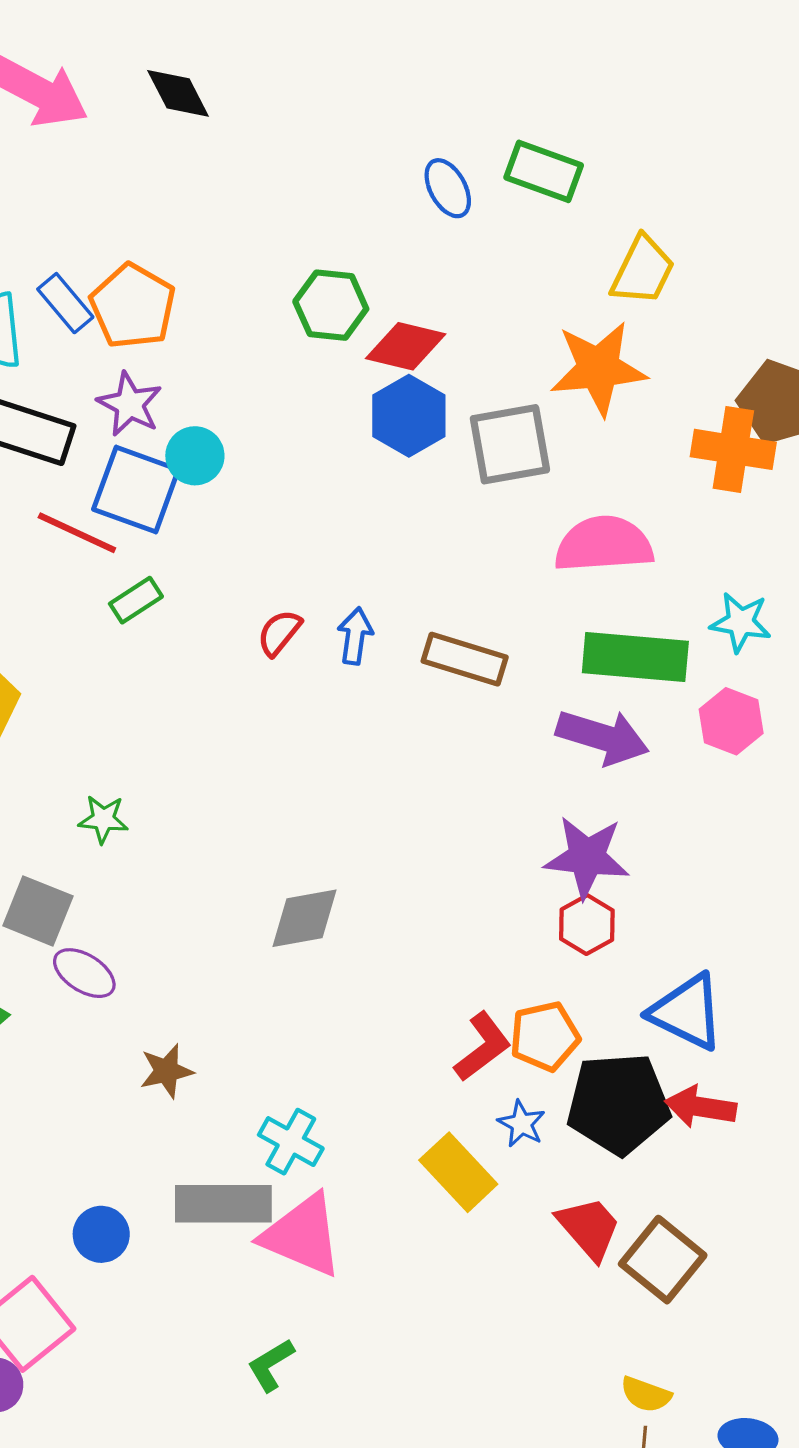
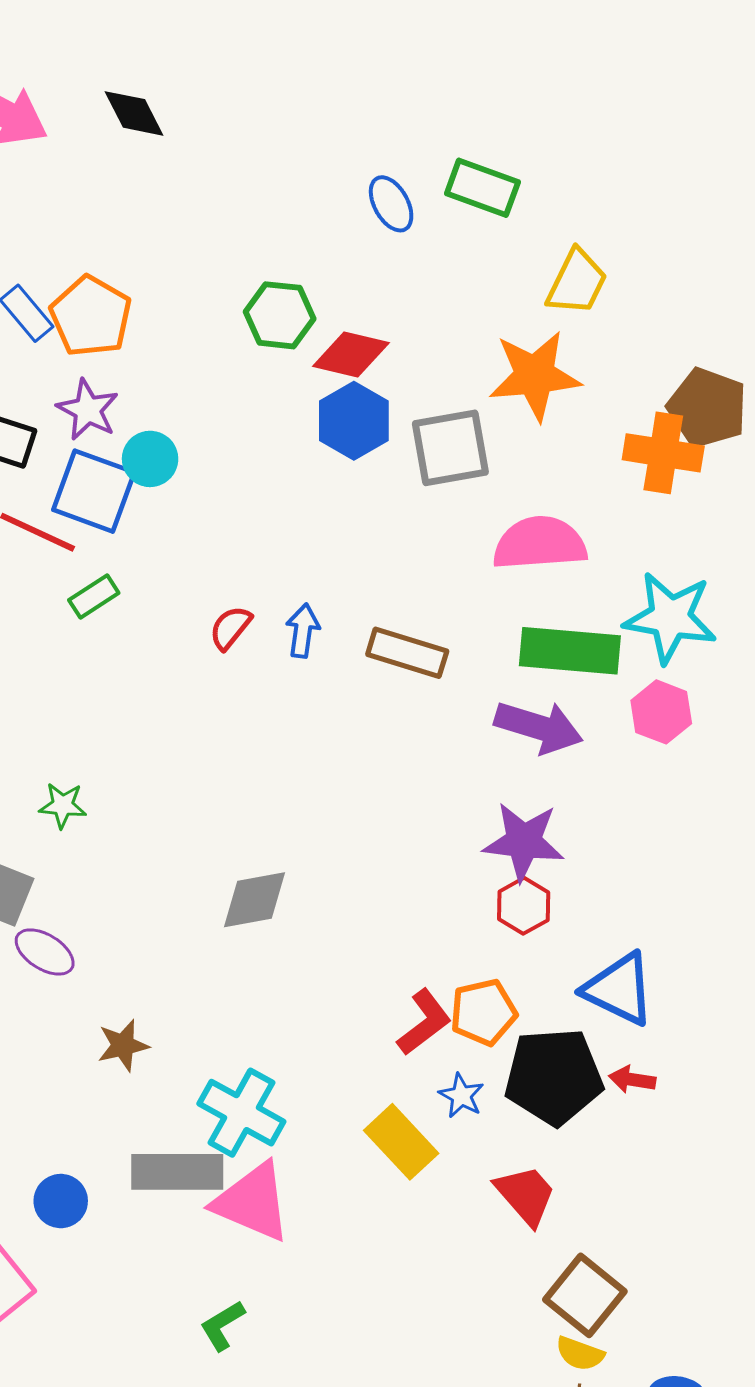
cyan star: (741, 622) -> (670, 618), size x1.6
red arrow: (701, 1107) -> (632, 1080), size x0.7
cyan cross: (291, 1142) -> (241, 1113), size x1.4
brown square: (663, 1260) -> (585, 1295), moved

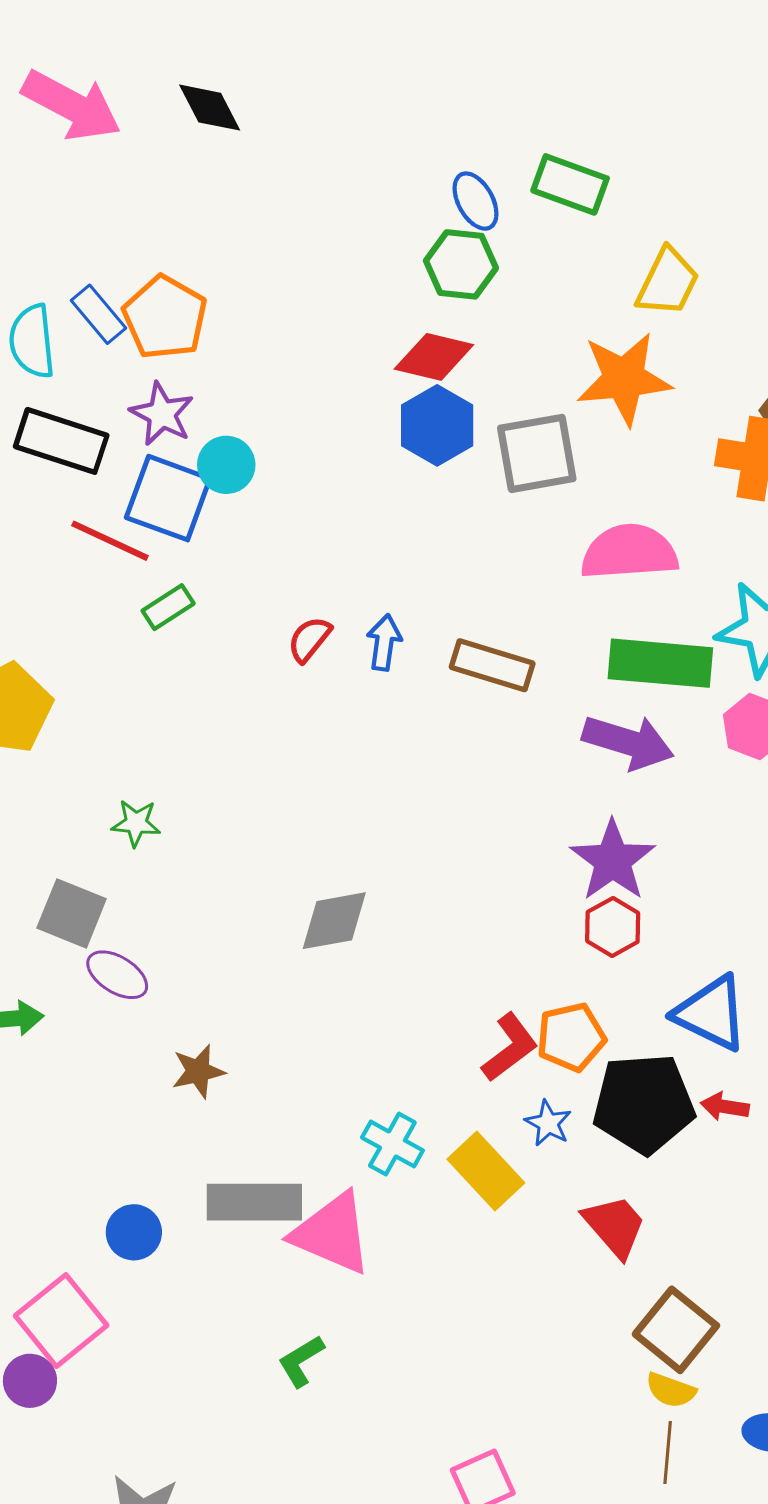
green hexagon: (280, 315) -> (461, 264), moved
purple star: (524, 842) -> (613, 861), turned 30
cyan cross: (241, 1113) -> (392, 1144), moved, size x0.7

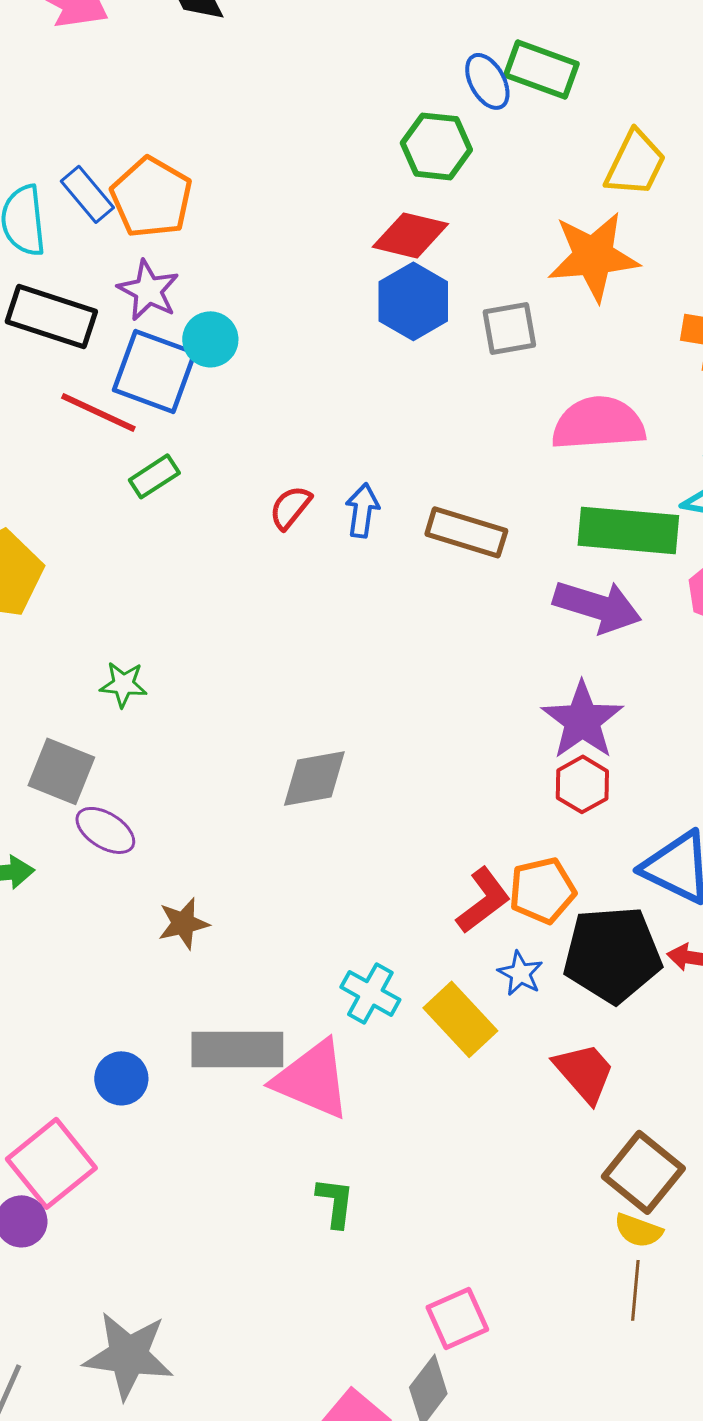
blue ellipse: (476, 201) -> (487, 81), moved
gray square: (537, 453) -> (509, 328), size x0.7
green L-shape: (301, 1361) -> (335, 1202), moved, turned 128

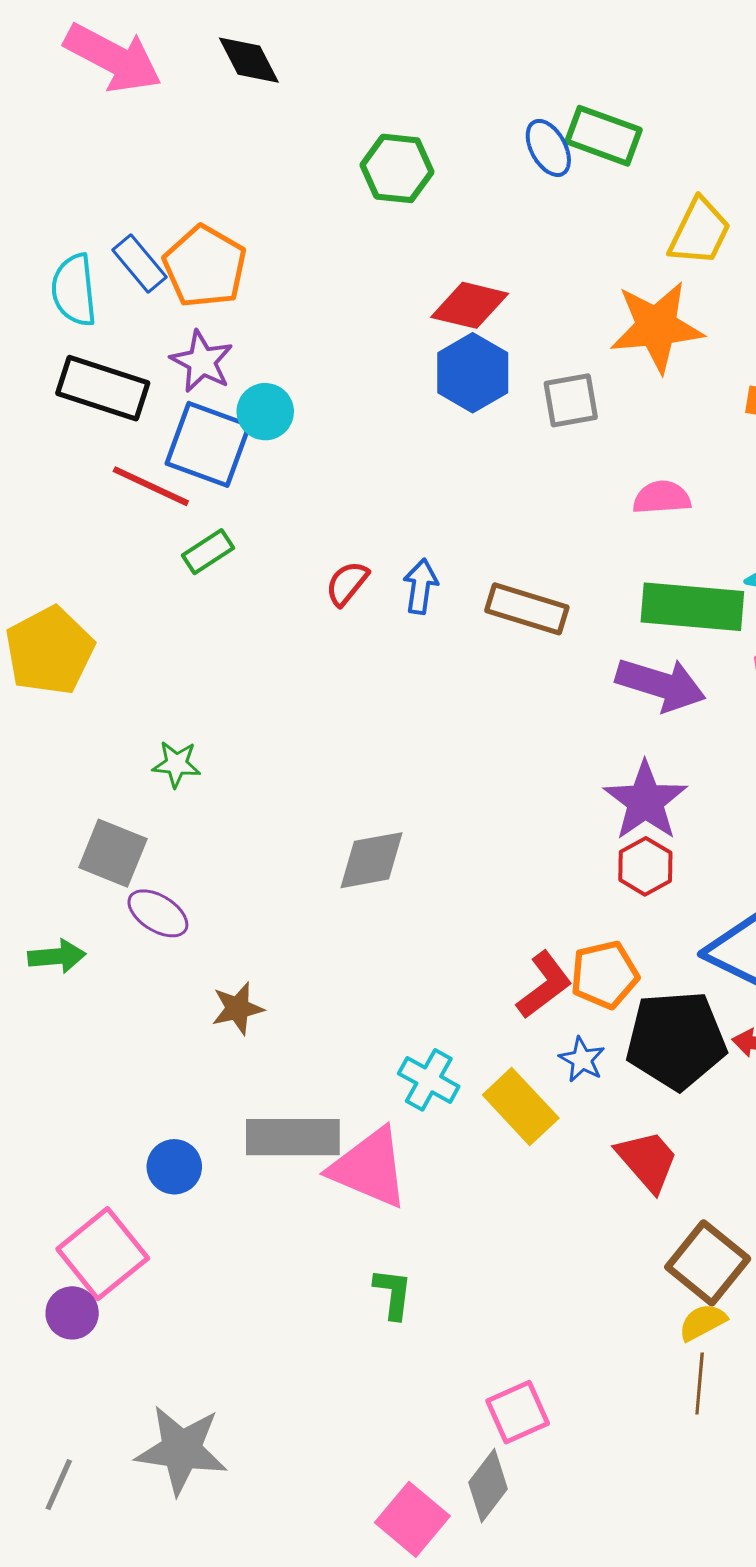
green hexagon: (436, 146) -> (397, 168), moved
pink semicircle: (598, 423) -> (662, 497), size x0.6
yellow semicircle: (638, 1230) -> (703, 1322), turned 132

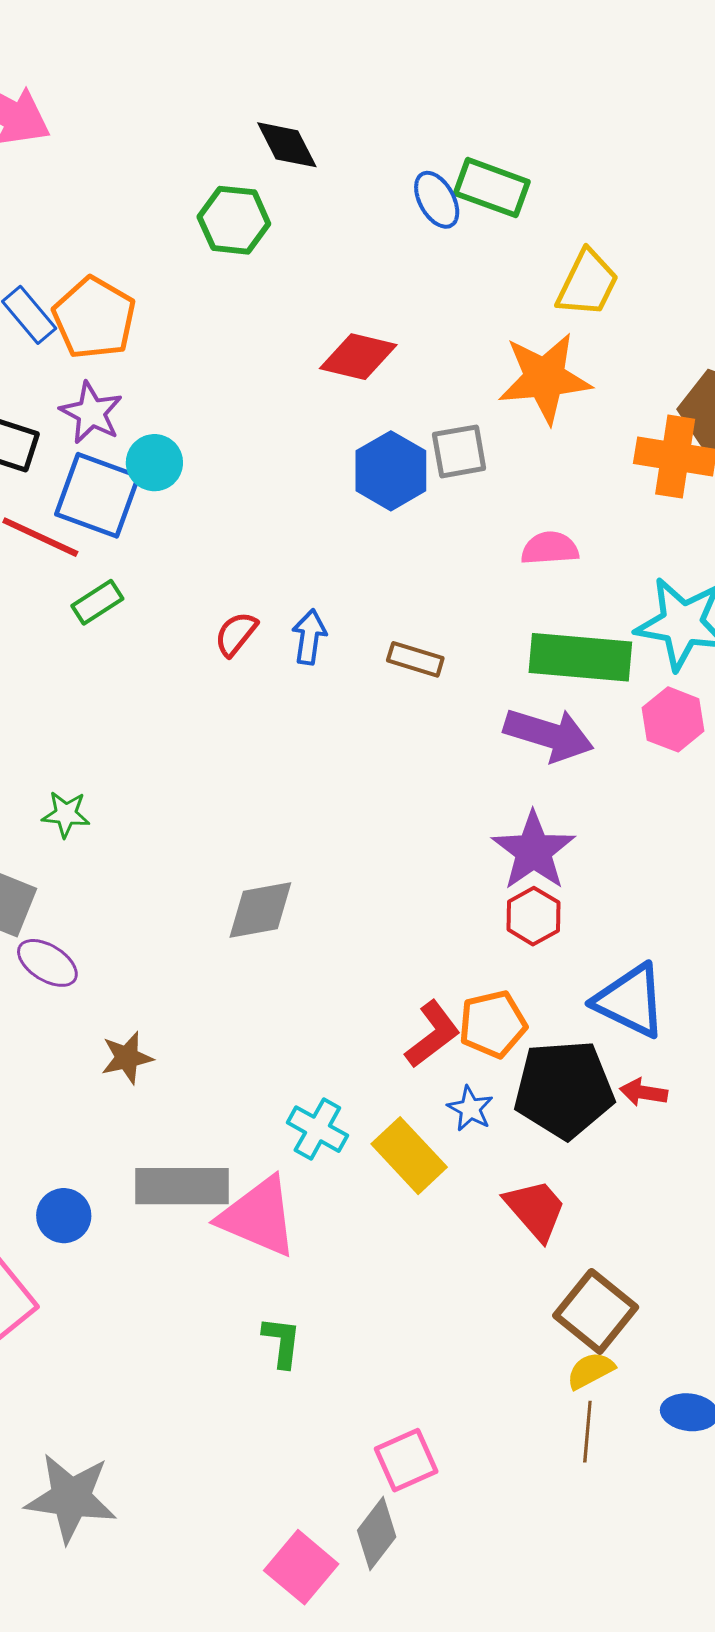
black diamond: (249, 60) -> (287, 145), moved
green hexagon: (397, 168) -> (234, 220), moved
blue hexagon: (473, 373) -> (391, 471), moved
brown rectangle: (527, 609) -> (415, 659), size x0.7

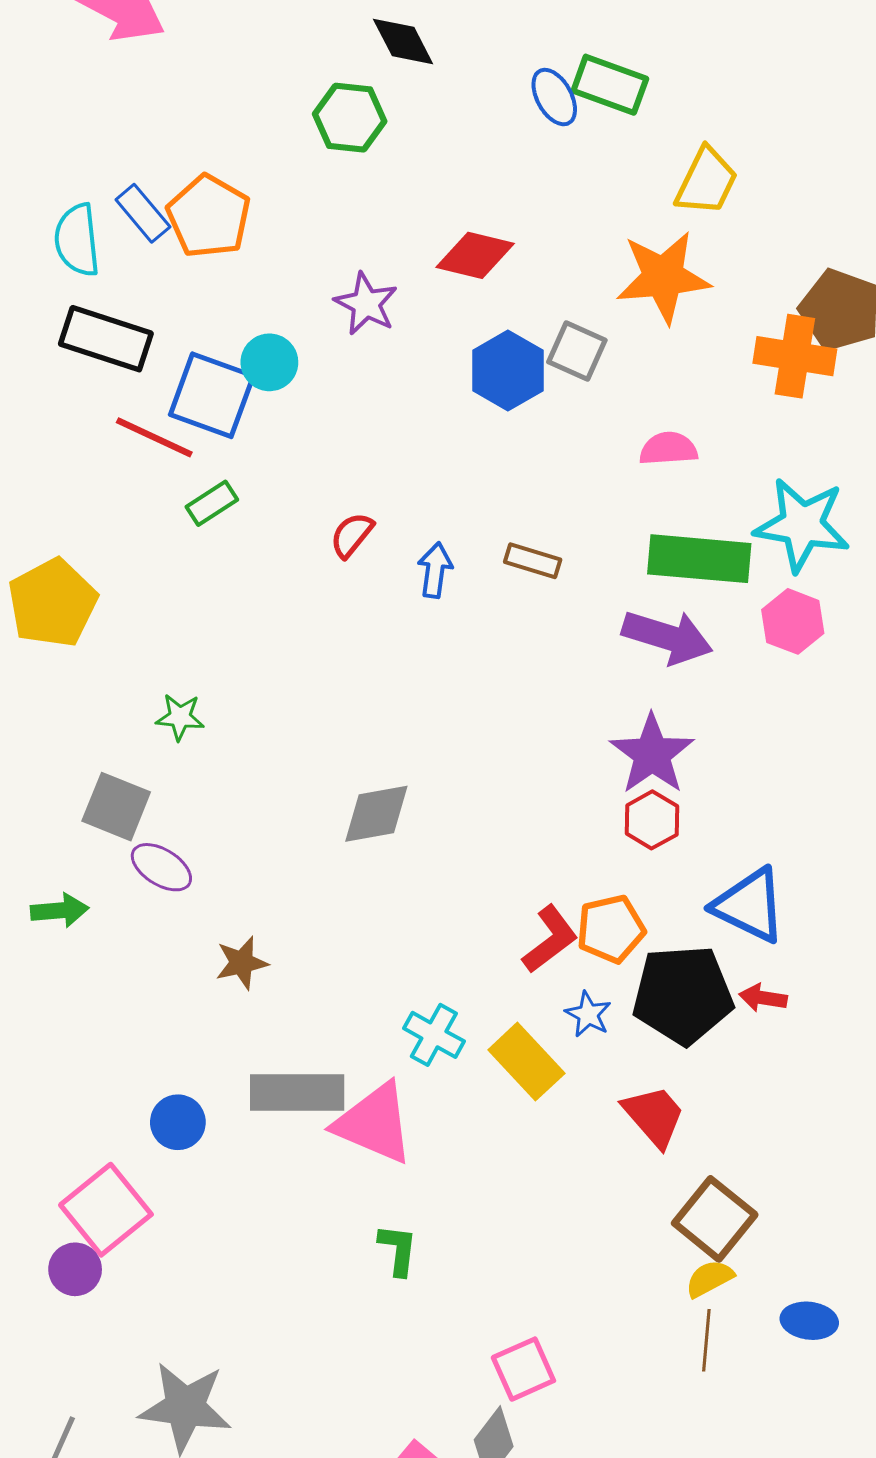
purple star: (91, 413) -> (366, 304), moved
gray square: (459, 451) -> (577, 351), turned 34
blue arrow: (309, 637) -> (435, 570), moved

